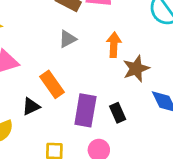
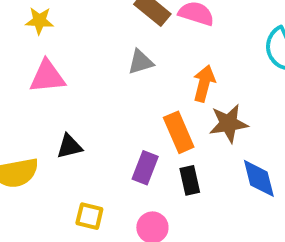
orange rectangle: (52, 84) -> (179, 132), moved
purple rectangle: (85, 110) -> (145, 168), size x0.7

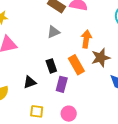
black triangle: (69, 146) -> (30, 82), moved
black rectangle: (190, 180) -> (51, 66), moved

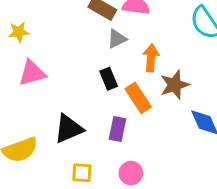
gray triangle: (53, 32) -> (117, 39), moved
black rectangle: (51, 66) -> (109, 79), moved
black triangle: (30, 82) -> (69, 129), size x1.5

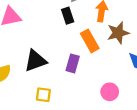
black rectangle: (109, 79) -> (68, 16), moved
pink circle: (131, 173) -> (110, 92), moved

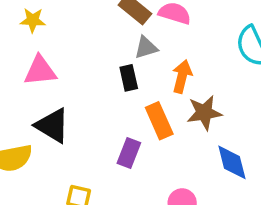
black triangle: (36, 61) -> (52, 126), moved, turned 45

